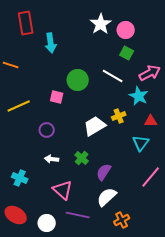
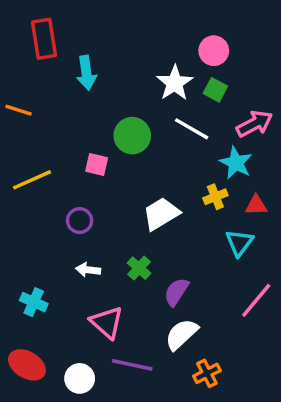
white star: (101, 24) -> (175, 83), moved
yellow cross: (119, 116) -> (215, 197), moved

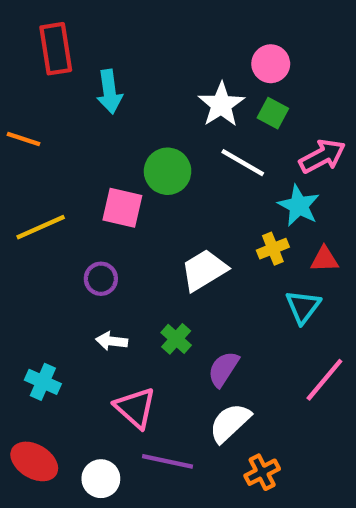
pink square: (97, 164) -> (122, 208), size x1.4

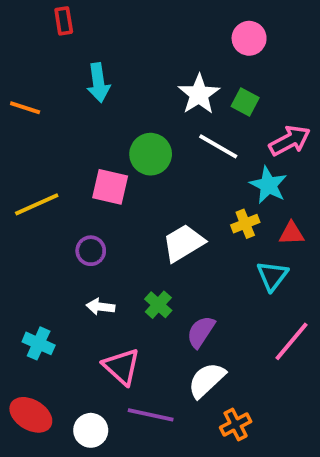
red rectangle: (56, 49) -> (64, 21), moved, size x0.6
pink circle: (271, 64) -> (249, 38), moved
orange line: (23, 139) -> (25, 108), moved

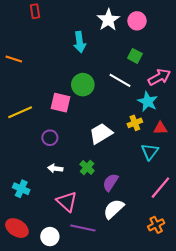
cyan arrow: (98, 83) -> (80, 42), moved
white star: (199, 94) -> (108, 20), moved
orange cross: (236, 425) -> (156, 225), moved

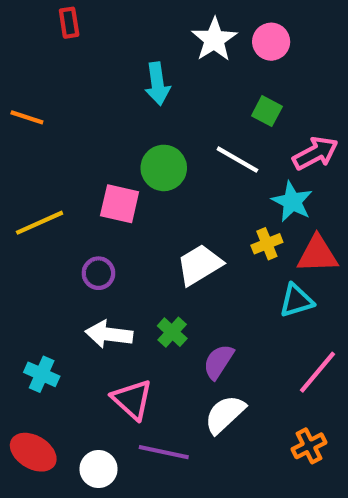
red triangle: (160, 128) -> (317, 254), size x1.5
cyan triangle: (150, 152) -> (296, 301), turned 36
white arrow: (55, 169) -> (109, 334), size x1.5

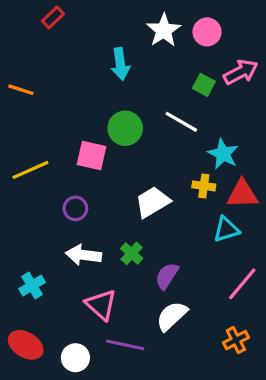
red rectangle: (69, 23) -> (53, 17), turned 55
pink arrow: (315, 153) -> (241, 72), moved
yellow cross: (267, 244) -> (204, 186), turned 30
cyan cross: (42, 374) -> (32, 285), turned 35

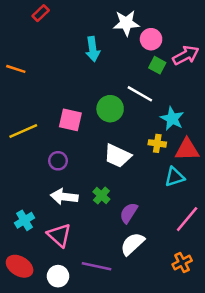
white star: (164, 30) -> (126, 23), turned 30
pink circle: (207, 32) -> (151, 39), moved
green circle: (125, 128) -> (110, 109), moved
white trapezoid: (152, 202) -> (118, 156), turned -124
pink triangle: (101, 305) -> (59, 235), moved

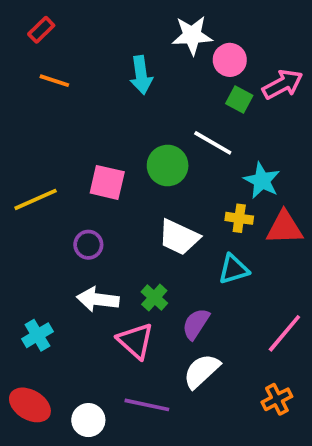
red rectangle: (41, 13) -> (41, 30), moved
orange line: (16, 69) -> (54, 81), moved
cyan triangle: (175, 177) -> (234, 269), moved
pink triangle: (59, 235) -> (136, 341), moved

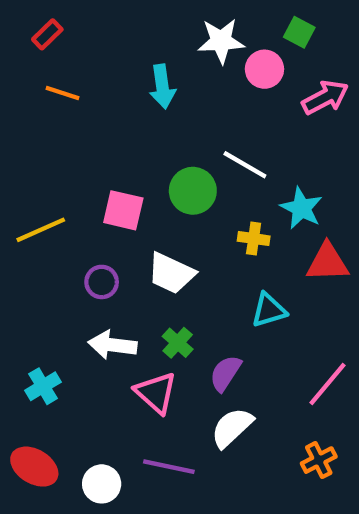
green square: (239, 99) -> (299, 32), moved
yellow cross: (239, 218) -> (254, 239), moved
white trapezoid: (179, 237) -> (171, 273), moved

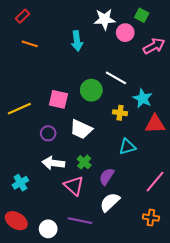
orange cross: (319, 460) -> (151, 218), turned 35

